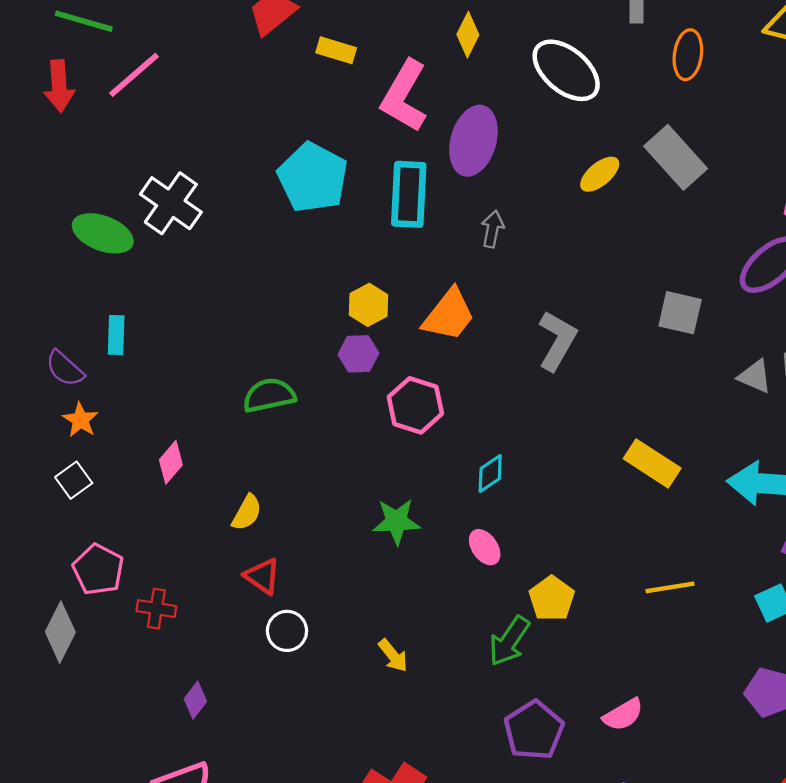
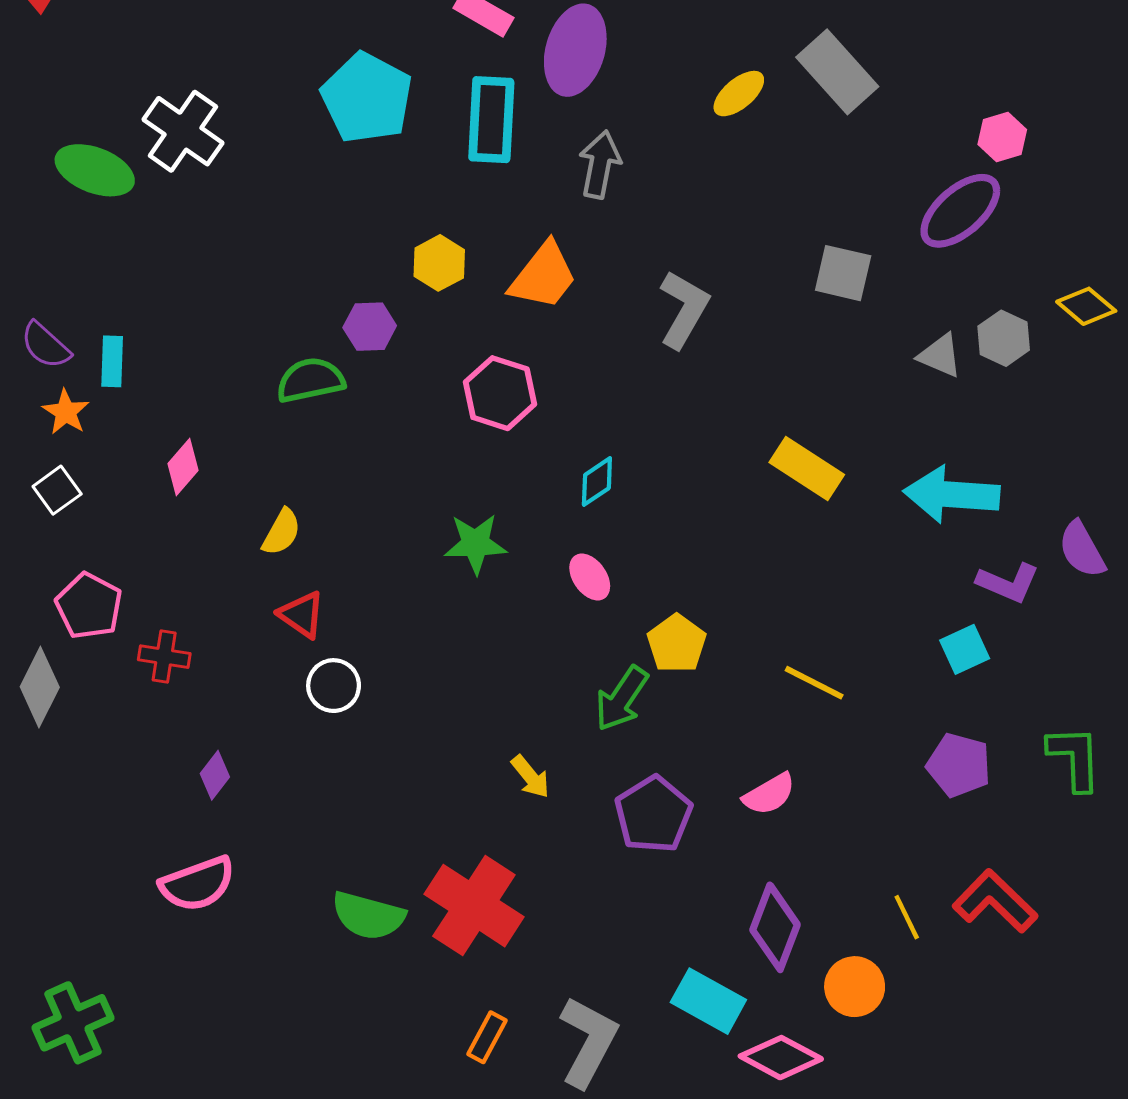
gray arrow: (492, 229) -> (600, 164), size x1.4
cyan rectangle: (116, 335) -> (112, 361), moved
purple hexagon: (358, 354) -> (370, 327), moved
yellow line: (670, 587) -> (814, 683), moved, turned 36
yellow arrow: (393, 655) -> (530, 777), moved

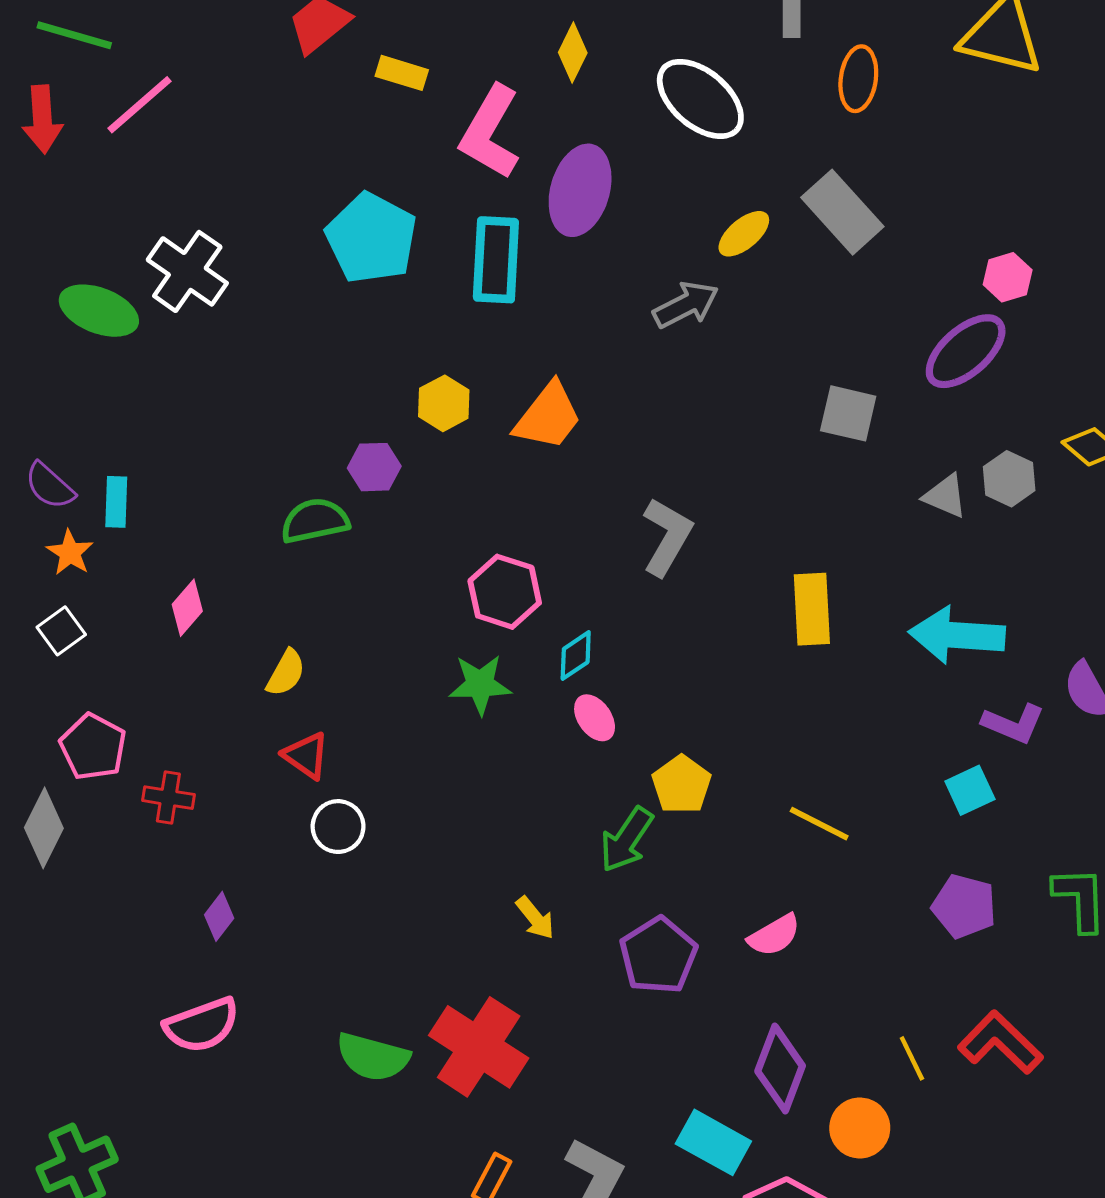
gray arrow: (600, 164) -> (686, 305), moved, turned 52
gray L-shape: (684, 309) -> (667, 537), moved
pink hexagon: (500, 393) -> (505, 592), moved
yellow rectangle: (807, 468) -> (812, 609), turned 54
cyan diamond: (597, 481) -> (576, 656), moved

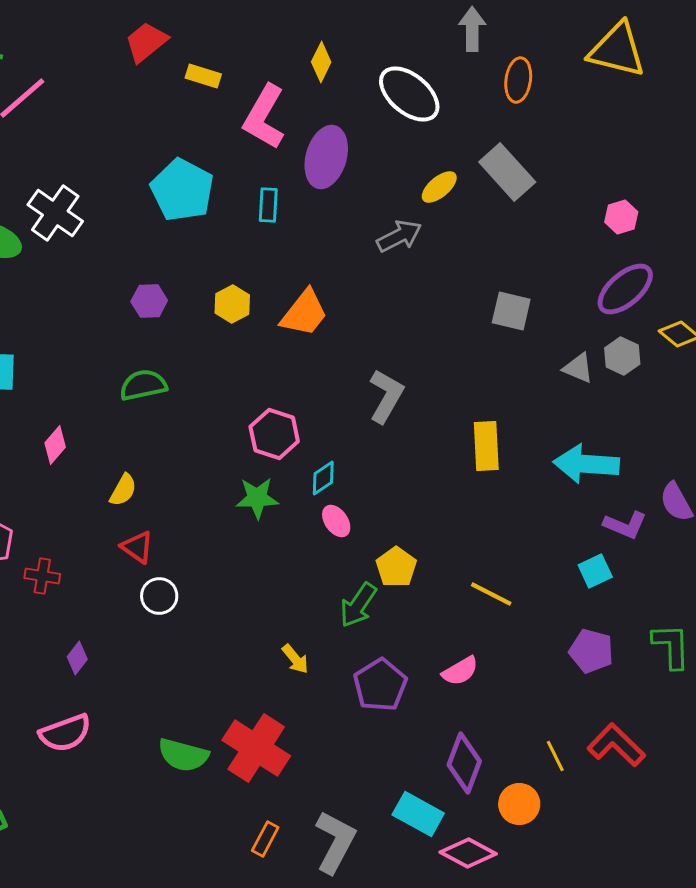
cyan rectangle: (496, 260) -> (268, 205), size x0.6
purple ellipse: (966, 351) -> (625, 289), moved
purple hexagon: (374, 467) -> (149, 301), moved

